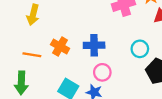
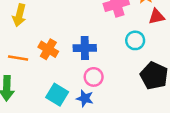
cyan circle: (140, 49) -> (135, 40), moved

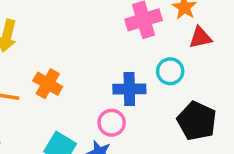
blue cross: (85, 48) -> (129, 89), moved

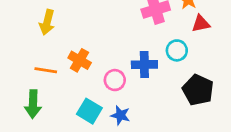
pink circle: (112, 123) -> (115, 80), moved

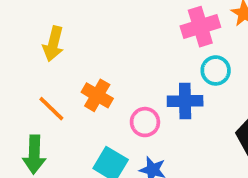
cyan circle: (177, 50) -> (216, 70), moved
orange line: (46, 70) -> (51, 109), turned 35

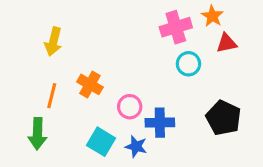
blue cross: (185, 101) -> (160, 123), moved
orange line: (51, 109) -> (52, 96), turned 60

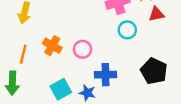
pink circle: (130, 107) -> (83, 49), moved
cyan square: (101, 142) -> (61, 89), turned 30

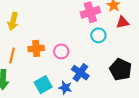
orange cross: (52, 46) -> (36, 48), turned -35
blue cross: (106, 75) -> (80, 73), turned 36

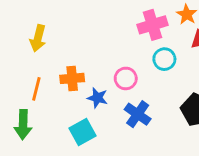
pink circle: (61, 51) -> (126, 78), moved
blue star: (65, 88) -> (97, 98), moved

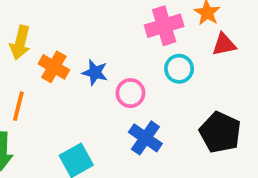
orange cross: (72, 78) -> (54, 67), moved, turned 35
blue star: (97, 98) -> (95, 72), moved

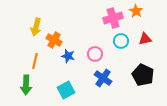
red triangle: (224, 44) -> (145, 39), moved
blue star: (95, 72) -> (68, 56), moved

